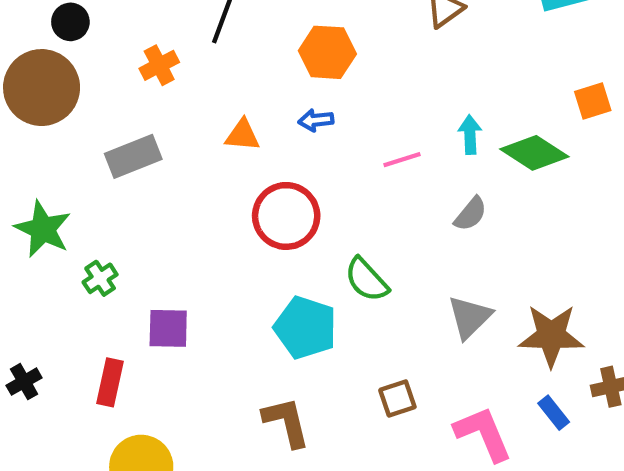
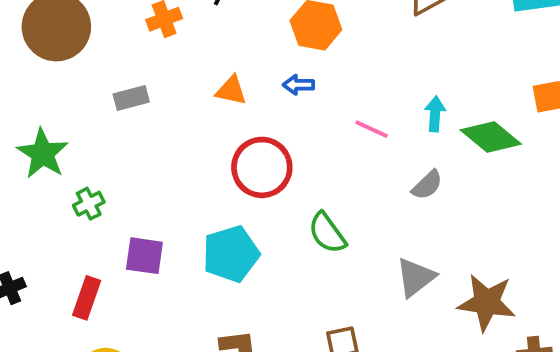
gray rectangle: (133, 156) -> (131, 98), size x0.7
pink line: (402, 160) -> (372, 129), turned 36
cyan pentagon: (305, 328) -> (231, 254), moved, turned 30

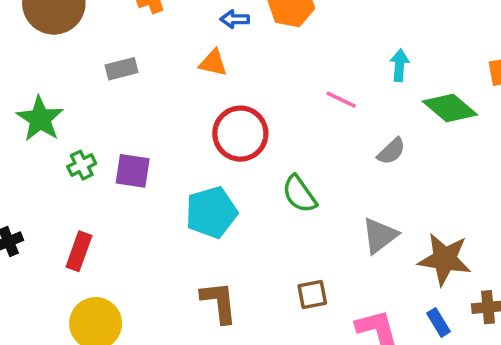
blue arrow: (299, 85) -> (235, 19), moved
cyan arrow: (435, 114) -> (399, 65), moved
purple square: (144, 256) -> (133, 171), moved

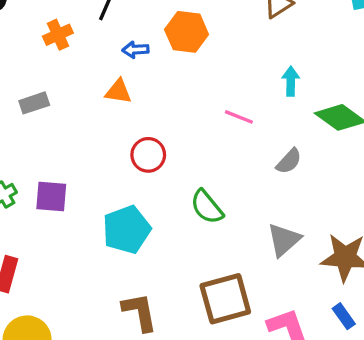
red circle: (240, 134) -> (148, 155), size x0.7
brown square: (312, 294) -> (225, 299), size x1.8

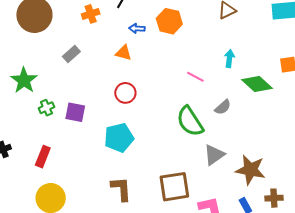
gray rectangle: (34, 103) -> (71, 54), turned -30
red circle: (148, 155) -> (125, 93), moved
green semicircle: (207, 207) -> (190, 121), moved, size x1.4

